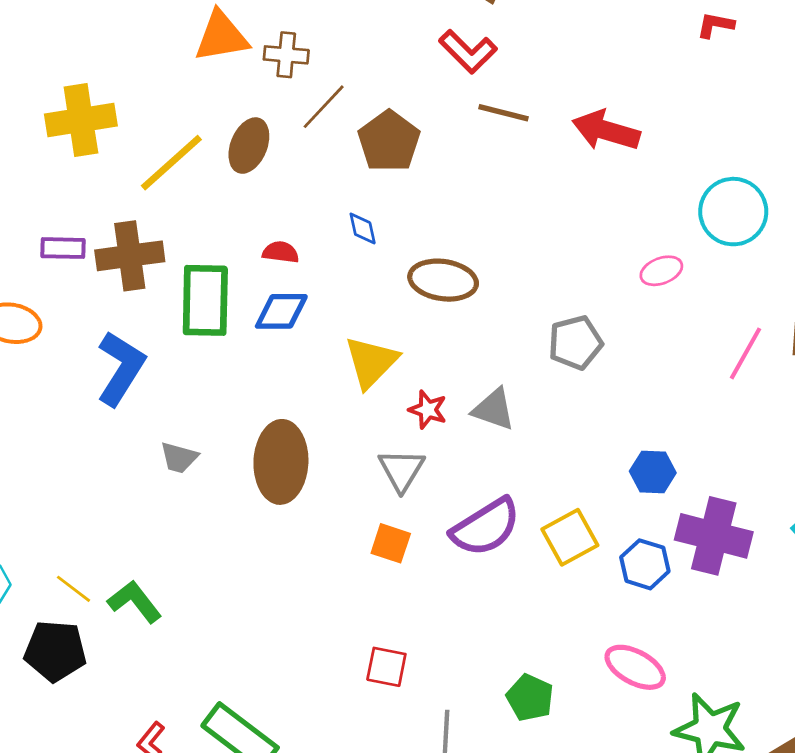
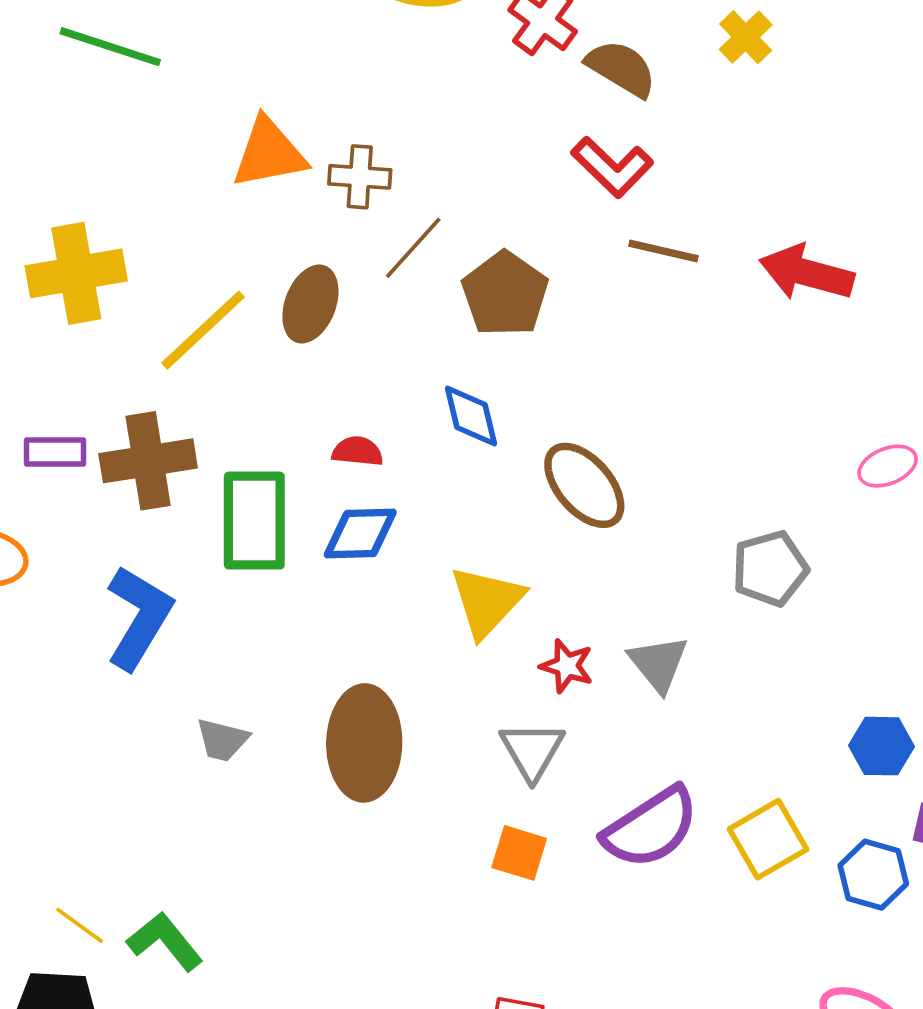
blue diamond: (363, 229) -> (471, 416), size x1.4
brown ellipse: (443, 280) -> (584, 485), turned 42
gray triangle: (494, 409) -> (658, 664), turned 33

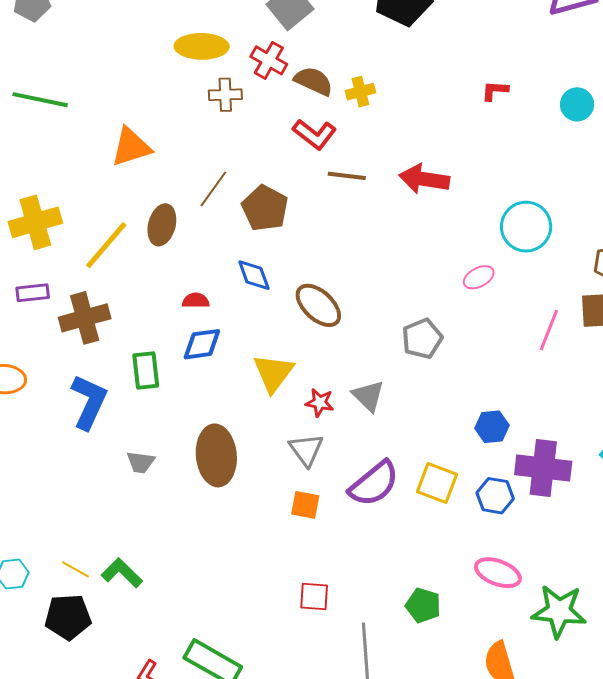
yellow cross: (746, 37) -> (360, 92), moved, turned 36
brown cross: (360, 177) -> (225, 95), moved
purple rectangle: (55, 452) -> (33, 293), moved
green rectangle: (254, 521) -> (146, 370), moved, size x0.7
yellow square: (768, 839) -> (437, 483), turned -33

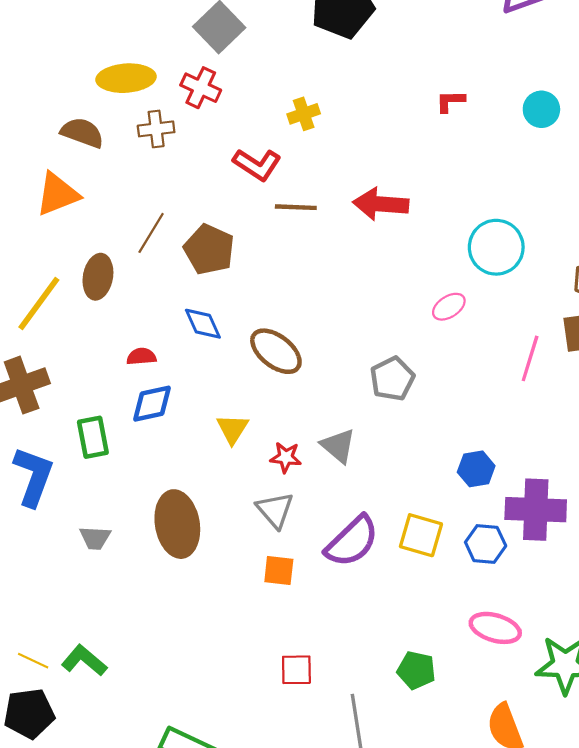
brown semicircle: (314, 81) -> (82, 133), moved
yellow triangle: (273, 373) -> (232, 429), size x0.7

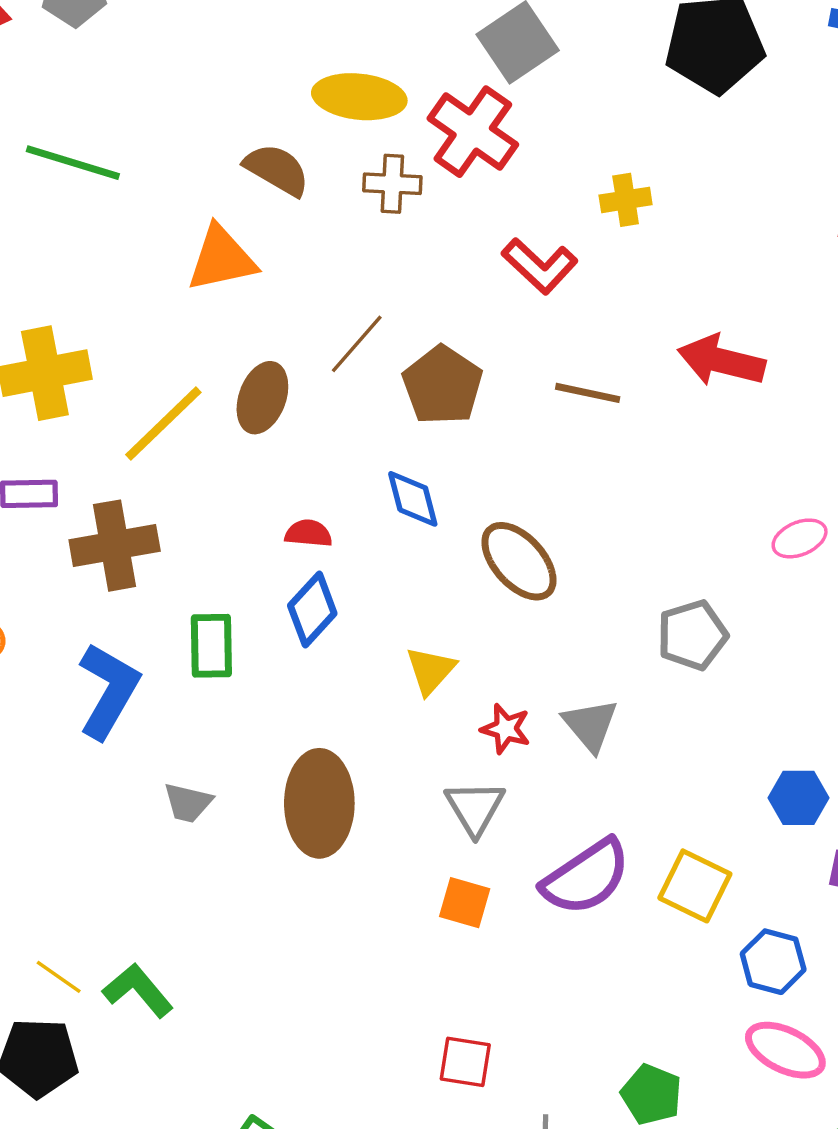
red cross: (201, 88) -> (473, 132), size x1.4
brown line: (296, 207) -> (588, 393), moved
blue diamond: (152, 404) -> (312, 610), turned -45
blue hexagon: (486, 544) -> (773, 962), moved

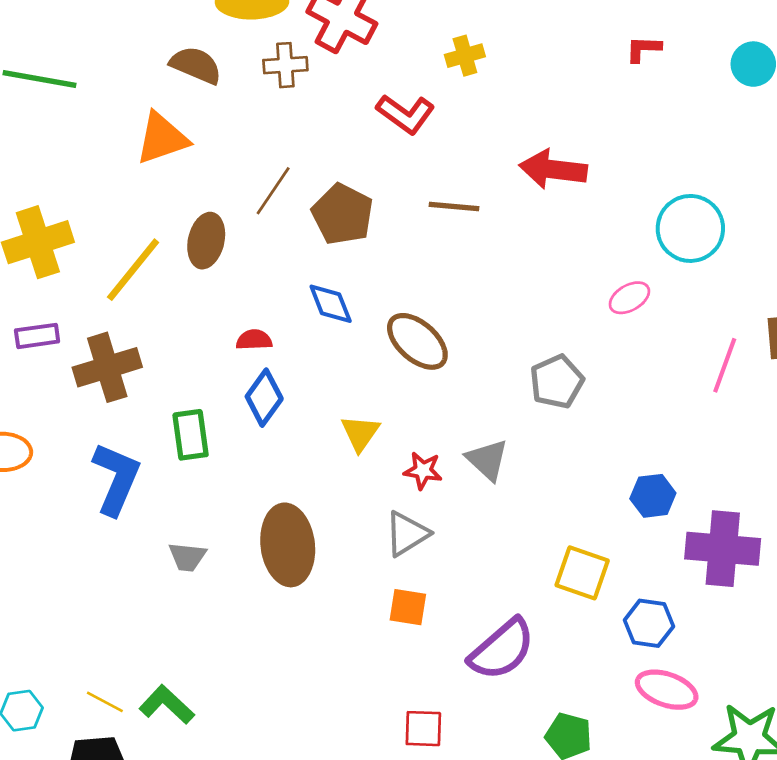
gray triangle: (475, 808) -> (407, 534), turned 36
purple semicircle: (586, 877) -> (502, 649), moved

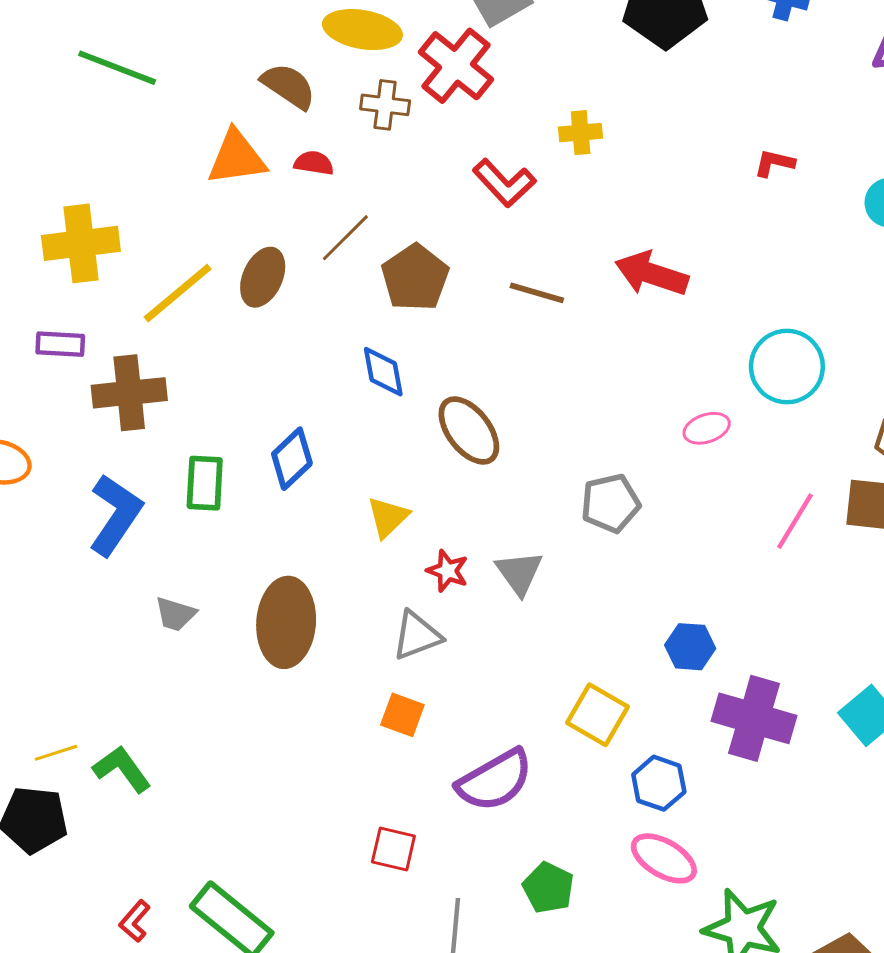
red semicircle: (254, 340) -> (314, 163), moved
yellow line: (105, 702) -> (56, 753), turned -57

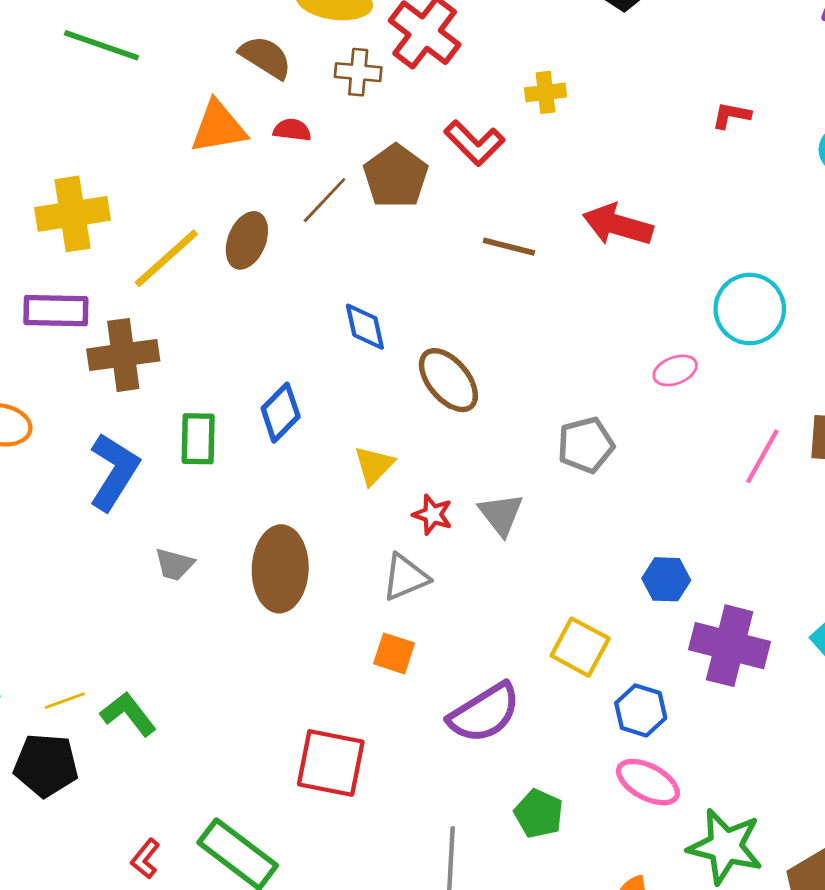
brown pentagon: (415, 278) -> (396, 176), moved
purple rectangle: (60, 344) -> (56, 311), size x1.4
red square: (393, 849) -> (331, 763), moved, size x1.6

